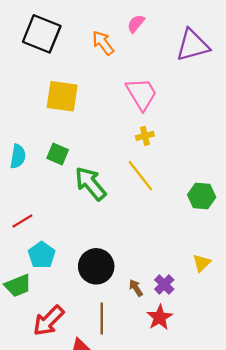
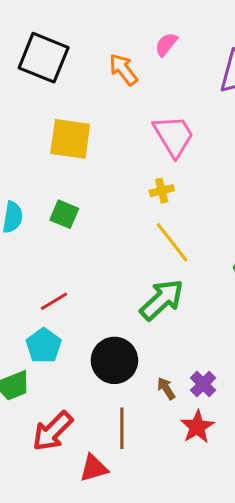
yellow cross: (145, 136) -> (162, 191), moved
green arrow: (90, 184) -> (162, 300), moved, turned 87
red line: (22, 221) -> (54, 301), moved

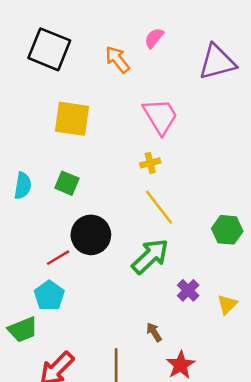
black circle: (114, 360) -> (91, 235), moved
purple cross: (203, 384) -> (188, 290), moved

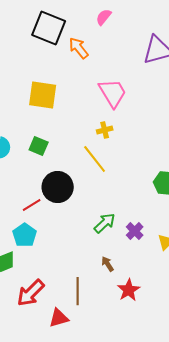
pink semicircle: (154, 38) -> (104, 17), moved
black square: (49, 49) -> (49, 28), moved
yellow line: (159, 207) -> (95, 159), moved
green arrow: (150, 256) -> (105, 223), moved, size x0.7

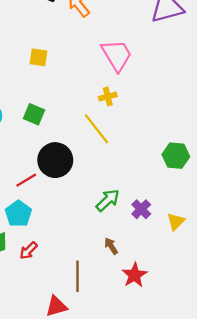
yellow square: (43, 95) -> (39, 57), size x0.6
red arrow: (31, 293) -> (28, 251), moved, size x0.6

